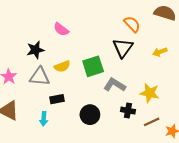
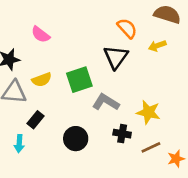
yellow arrow: (160, 52) -> (157, 46), moved
black rectangle: (57, 99) -> (35, 120), turned -40

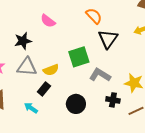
orange semicircle: (127, 28) -> (94, 16), moved
yellow semicircle: (42, 80) -> (51, 70), moved
cyan arrow: (19, 144) -> (31, 108), turned 120

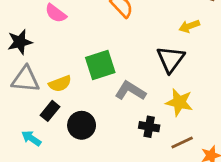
black triangle: (108, 39) -> (171, 59), moved
black circle: (76, 104) -> (82, 125), moved

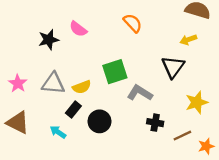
black star: (20, 42) -> (49, 40), moved
yellow star: (179, 102) -> (197, 102), moved, turned -30

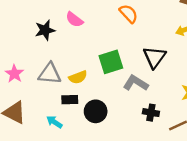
black triangle: (173, 67) -> (154, 57), moved
black rectangle: (73, 110) -> (70, 100), turned 49

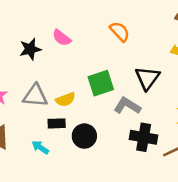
black cross: (151, 113) -> (144, 137), size x1.5

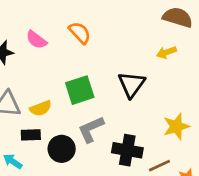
orange semicircle: (120, 31) -> (80, 33), moved
gray L-shape: (127, 106) -> (91, 129), moved, turned -56

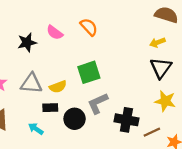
black triangle: (132, 84) -> (161, 68), moved
yellow star: (176, 126) -> (165, 101), turned 30

